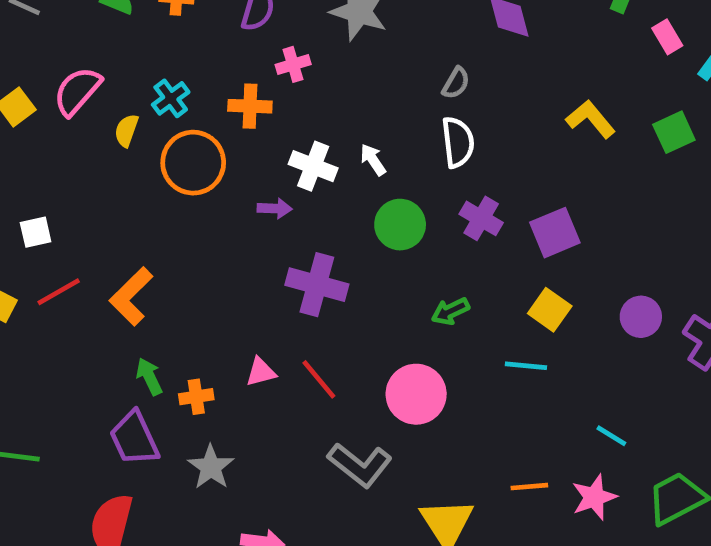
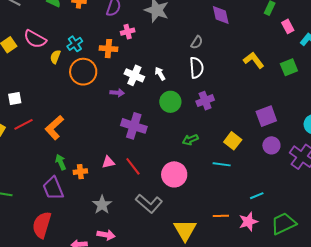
pink semicircle: (77, 91) -> (35, 39), turned -105
purple cross: (481, 218) -> (205, 101), turned 36
purple square: (555, 233) -> (266, 116), moved
cyan line: (611, 436) -> (257, 196), turned -56
gray star: (211, 467) -> (102, 205), moved

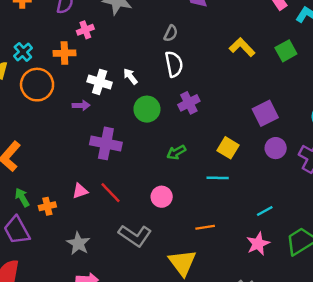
pink circle: (174, 174) -> (162, 197), size x0.7
orange line: (221, 216) -> (205, 227), moved

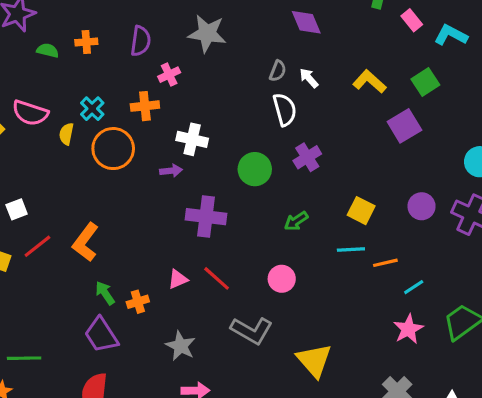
white arrow: (130, 76) -> (309, 78), moved
purple square: (265, 113) -> (404, 126), moved
orange line: (205, 227) -> (385, 263), moved

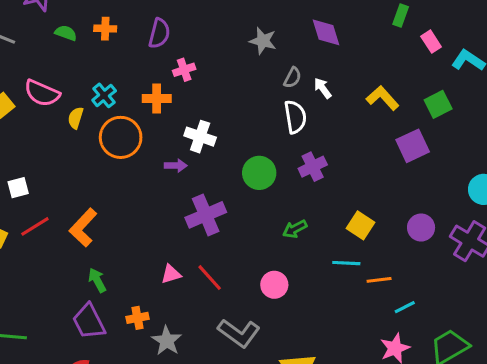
gray star: (207, 33) -> (263, 41), moved, size x0.7
purple cross: (206, 217) -> (206, 215), turned -36
orange cross: (138, 302) -> (138, 318), moved

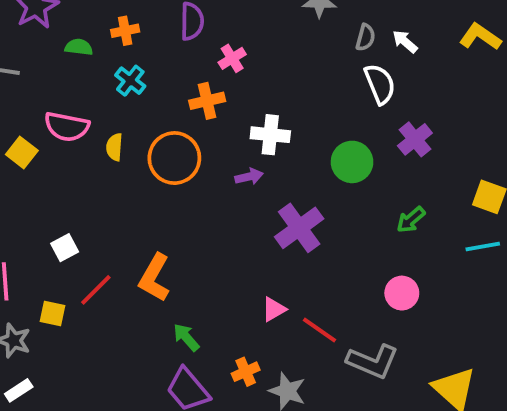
cyan cross: (104, 95) -> (130, 81), moved
red line: (210, 278) -> (320, 330), moved

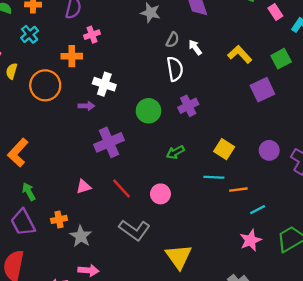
red line: (320, 330) -> (122, 189), moved

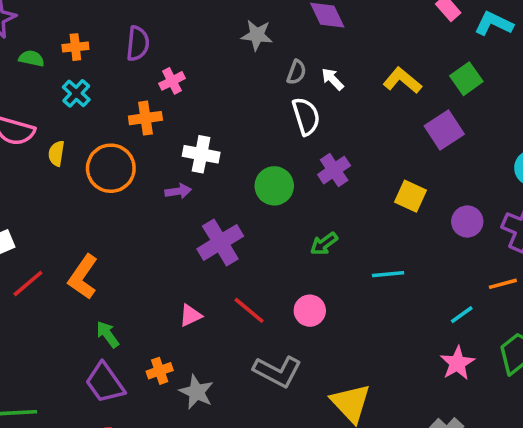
yellow square: (224, 149) -> (410, 196), moved
orange line: (238, 190) -> (503, 284), moved

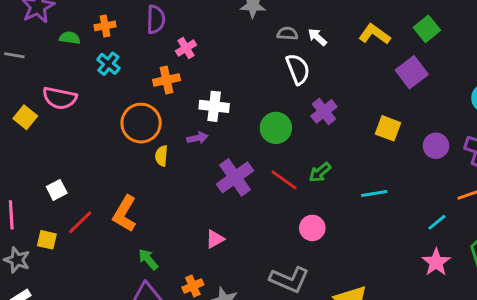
gray semicircle: (296, 72) -> (287, 34), turned -102
yellow semicircle: (56, 153) -> (161, 156), moved
red line: (249, 310) -> (284, 180), moved

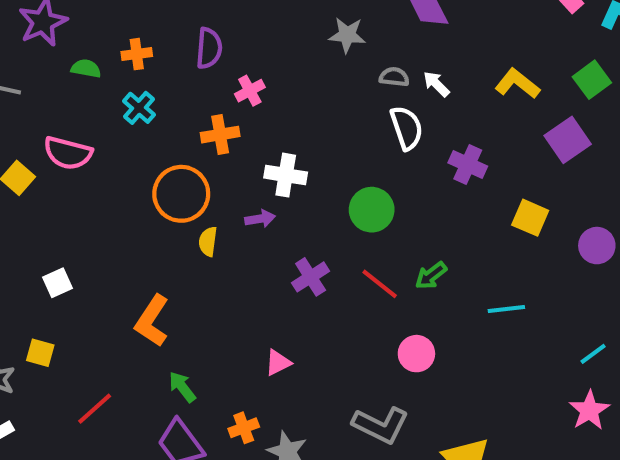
purple cross: (324, 111) -> (468, 165), moved, turned -30
purple cross: (235, 177) -> (311, 277), size x0.7
red line: (80, 222) -> (95, 409), moved

